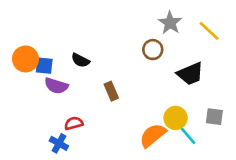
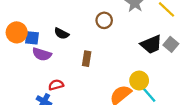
brown circle: (153, 50) -> (104, 20), moved
brown rectangle: (111, 91) -> (87, 59), turned 32
gray square: (214, 117) -> (171, 44), moved, turned 32

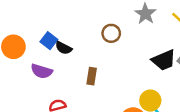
blue square: (32, 38) -> (49, 41), moved, turned 32

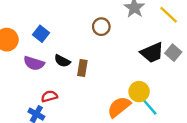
black semicircle: (64, 48) -> (62, 61), moved

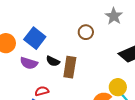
blue square: (41, 34) -> (35, 38), size x1.5
brown rectangle: (82, 68) -> (70, 67), size x1.5

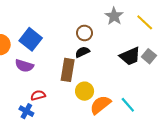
black semicircle: (53, 61) -> (82, 52), moved, turned 128
yellow circle: (118, 87) -> (85, 91), moved

